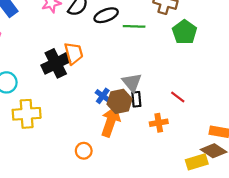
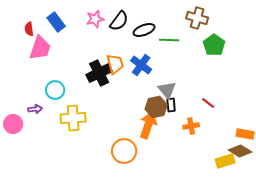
blue cross: (103, 96) -> (141, 65), moved, size x1.5
orange circle: (84, 151) -> (124, 151), size x1.6

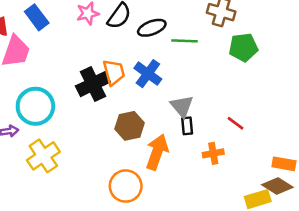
green pentagon: (214, 45) -> (243, 47), turned 30
cyan circle: (55, 90) -> (35, 106), size x1.5
brown hexagon: (156, 107) -> (130, 126), moved
yellow cross: (73, 118) -> (43, 156), moved, turned -30

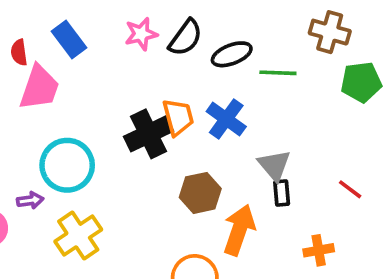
orange cross: (213, 153) -> (319, 250), moved

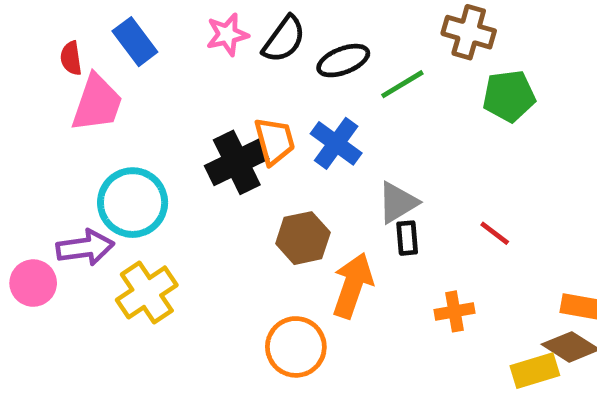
green line: (278, 73) -> (402, 84), turned -33
gray triangle: (274, 165) -> (398, 203), turned 39
purple arrow: (30, 200) -> (85, 248), size x1.6

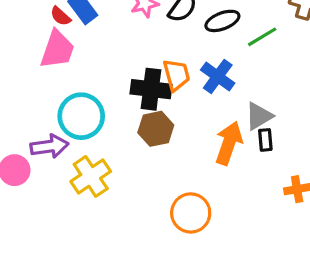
red semicircle: (71, 58) -> (61, 16), moved, turned -40
black cross: (237, 162) -> (151, 89), turned 33
brown hexagon: (303, 238) -> (156, 129), moved
orange arrow: (353, 285) -> (229, 143), moved

